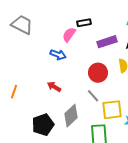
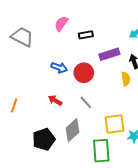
pink semicircle: (69, 35) -> (61, 24), moved
red circle: (98, 73) -> (84, 73), moved
gray line: (93, 96) -> (86, 102), moved

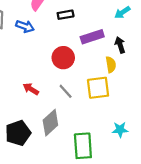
blue arrow: (59, 68) -> (25, 26), moved
yellow square: (114, 124) -> (98, 88), moved

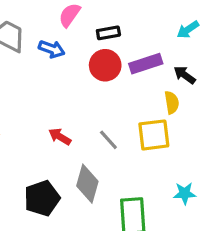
black arrow: (120, 45) -> (185, 75), turned -35
red circle: (63, 58) -> (105, 65), moved
gray diamond: (50, 123) -> (87, 184), turned -32

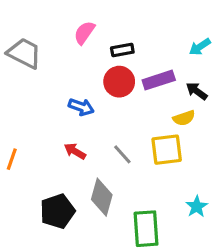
blue arrow: (52, 49) -> (81, 107), moved
yellow semicircle: (172, 103) -> (184, 118), turned 80
cyan star: (185, 193) -> (197, 207), turned -30

